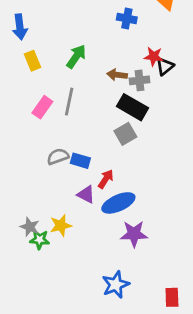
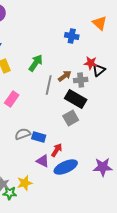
brown arrow: (117, 75) -> (65, 76), turned 136
gray line: (69, 102) -> (49, 85), moved
purple star: (134, 234) -> (103, 167), moved

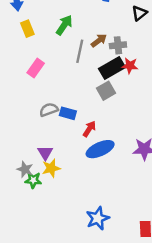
red star: (91, 63) -> (130, 66), moved
black triangle: (99, 70) -> (139, 13), moved
black rectangle: (76, 99) -> (112, 68), turned -60
purple triangle: (43, 161) -> (45, 153), moved, turned 32

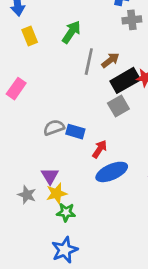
brown arrow: (99, 41) -> (110, 60), moved
gray cross: (118, 45) -> (132, 20), moved
pink rectangle: (36, 68) -> (16, 89), moved
green star: (33, 180) -> (66, 212), moved
blue star: (98, 218) -> (65, 250), moved

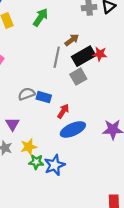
gray line: (89, 62) -> (57, 57), moved
purple triangle: (50, 176) -> (12, 124), moved
blue star: (65, 250) -> (55, 165), moved

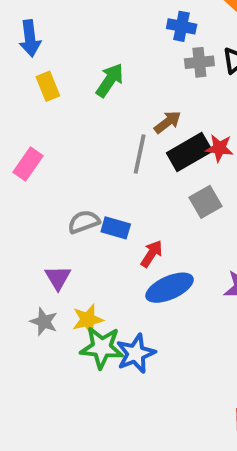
gray square: (78, 77) -> (205, 202), moved
green star: (36, 162) -> (102, 347), size x1.5

